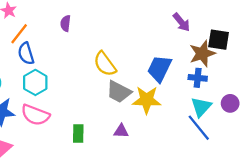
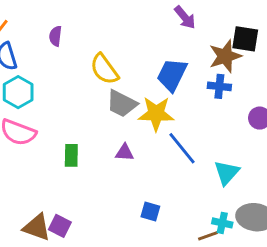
purple arrow: (181, 22) -> (185, 17), moved
purple semicircle: (65, 23) -> (56, 36), moved
cyan triangle: (201, 107) -> (227, 173), moved
blue line: (199, 128) -> (182, 148), moved

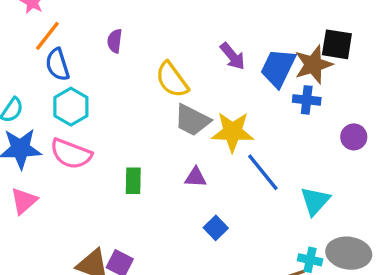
purple arrow: (185, 17) -> (233, 56), moved
blue trapezoid: (172, 75) -> (278, 68), moved
blue square: (150, 211) -> (216, 228), moved, turned 30

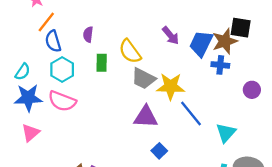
purple semicircle: (115, 41) -> (88, 34), moved
purple triangle: (196, 177) -> (146, 117), size x1.6
green rectangle: (133, 181) -> (102, 63), moved

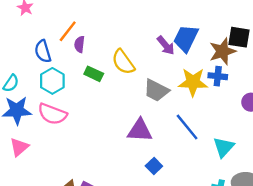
orange line: (46, 22) -> (68, 31), moved
blue trapezoid: (201, 43) -> (186, 38), moved
green rectangle: (102, 63) -> (94, 74), turned -66
gray trapezoid: (143, 79) -> (156, 90), moved
yellow star: (171, 86) -> (193, 82), moved

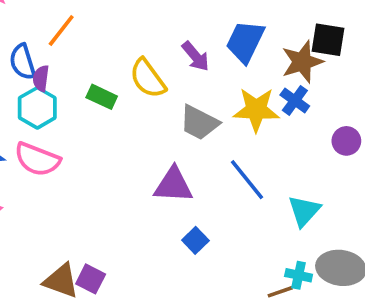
purple semicircle: (79, 44) -> (41, 78), moved
purple arrow: (166, 45) -> (195, 56), moved
blue cross: (218, 76) -> (295, 100), turned 30

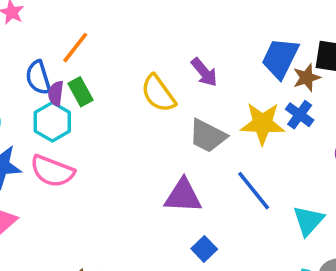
blue trapezoid: (245, 42) -> (280, 58), moved
brown star: (302, 62) -> (307, 78), size x0.7
green rectangle: (102, 97) -> (81, 92), moved, turned 36

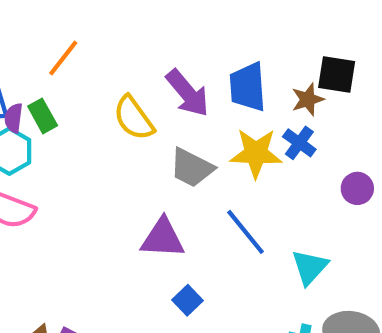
orange line: (75, 48) -> (63, 58), moved
blue trapezoid: (280, 58) -> (248, 87), moved, turned -30
purple arrow: (204, 72) -> (188, 93), size x1.4

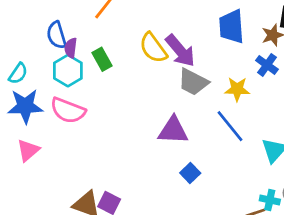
purple arrow: (188, 93) -> (180, 51), moved
green rectangle: (43, 116) -> (102, 59), moved
yellow star: (256, 153) -> (237, 89), moved, size x0.7

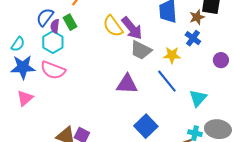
blue semicircle: (57, 35) -> (45, 17), turned 54
green rectangle: (102, 59) -> (70, 22), moved
blue square: (190, 173) -> (146, 126), moved, size x1.6

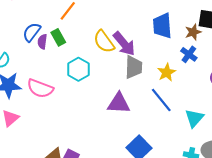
cyan hexagon: (53, 42) -> (78, 69), moved
gray trapezoid: (141, 50) -> (134, 67), turned -115
yellow star: (172, 55) -> (167, 72), turned -30

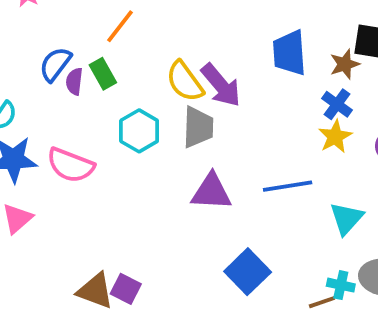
gray trapezoid: (134, 67) -> (198, 127), moved
yellow star: (167, 72) -> (335, 137), moved
blue line: (161, 100) -> (288, 186), turned -60

